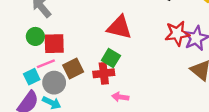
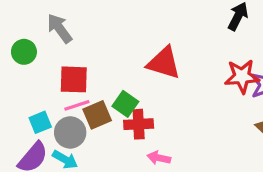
green circle: (35, 36) -> (24, 52), moved
green square: (111, 58) -> (125, 104), moved
pink line: (46, 64) -> (77, 105), moved

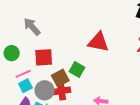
green circle: (24, 52) -> (12, 53), moved
pink line: (77, 105) -> (23, 74), moved
red cross: (139, 124) -> (62, 91), moved

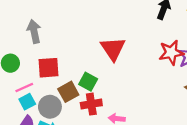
gray arrow: (32, 27) -> (34, 31), turned 30
red triangle: (98, 42) -> (113, 49), turned 45
red cross: (62, 91) -> (91, 104), moved

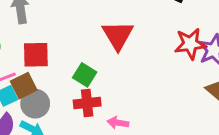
brown square: (68, 92) -> (24, 86), moved

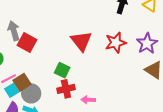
red star: (190, 44) -> (116, 43), moved
red square: (36, 55) -> (27, 43), moved, turned 36

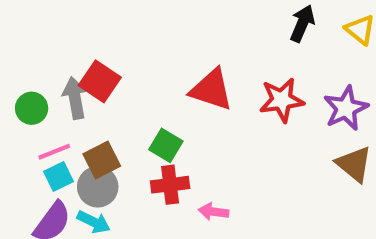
gray arrow: (14, 31) -> (75, 98), moved
red triangle: (81, 41) -> (211, 90), turned -40
brown square: (22, 82) -> (102, 160), moved

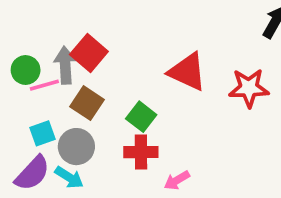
pink line: (54, 152) -> (44, 85), moved
brown square: (102, 160) -> (87, 103), moved, turned -36
pink arrow: (213, 212) -> (177, 180), turned -45

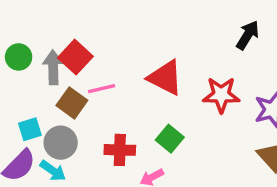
green circle: (26, 70) -> (19, 57), moved
pink line: (44, 85) -> (102, 89), moved
green square: (141, 117) -> (170, 139), moved

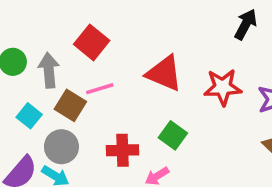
red square: (75, 57) -> (92, 42), moved
cyan square: (30, 129) -> (29, 116), moved, turned -30

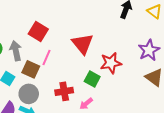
red triangle: (164, 73) -> (83, 44), turned 35
red star: (223, 87) -> (111, 63), moved
pink line: (100, 89) -> (47, 58), turned -42

